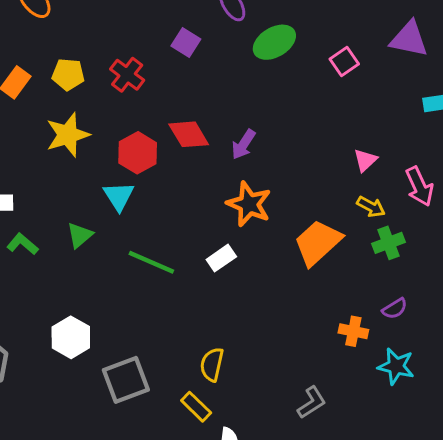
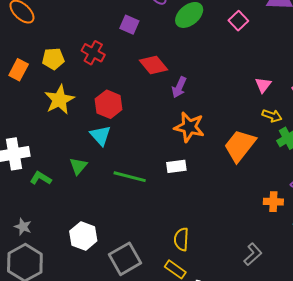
red diamond: (189, 134) -> (154, 65), moved
white rectangle: (221, 258) -> (176, 166), turned 36

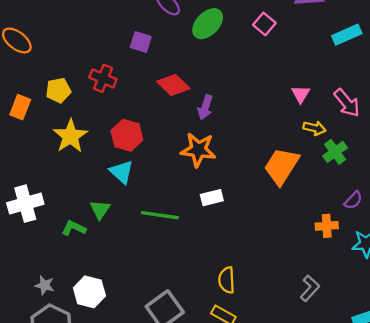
orange star: (189, 127) -> (198, 150), moved
green L-shape: (41, 178) -> (74, 228), moved
white hexagon: (83, 236) -> (89, 292), moved

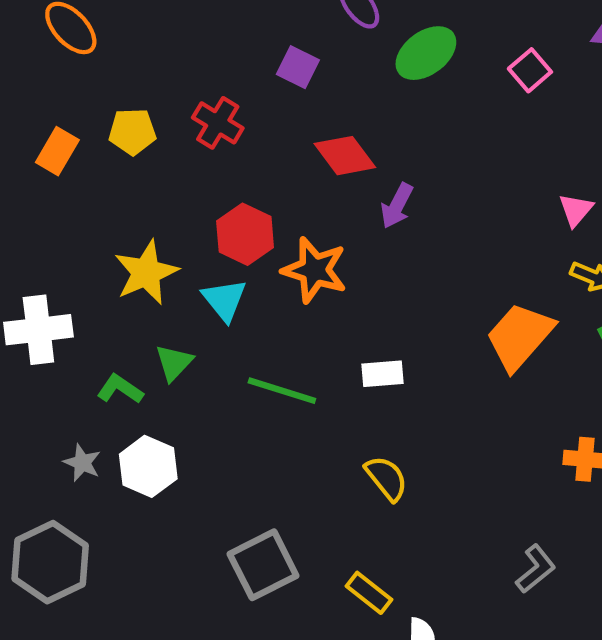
yellow star: (70, 136) -> (146, 272), moved
orange star: (198, 150) -> (315, 270), moved
yellow semicircle: (227, 280) -> (386, 478), moved, turned 135
gray star: (45, 285) -> (82, 463), moved
white hexagon: (89, 292) -> (148, 466), moved

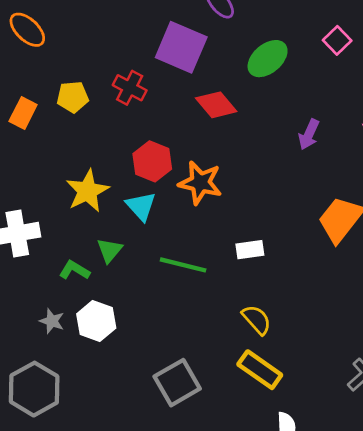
green ellipse: (426, 53) -> (268, 59), moved
purple square: (298, 67) -> (181, 47), size x1.8
purple arrow: (397, 206) -> (309, 134), moved
yellow rectangle: (369, 593) -> (260, 370), moved, size x1.4

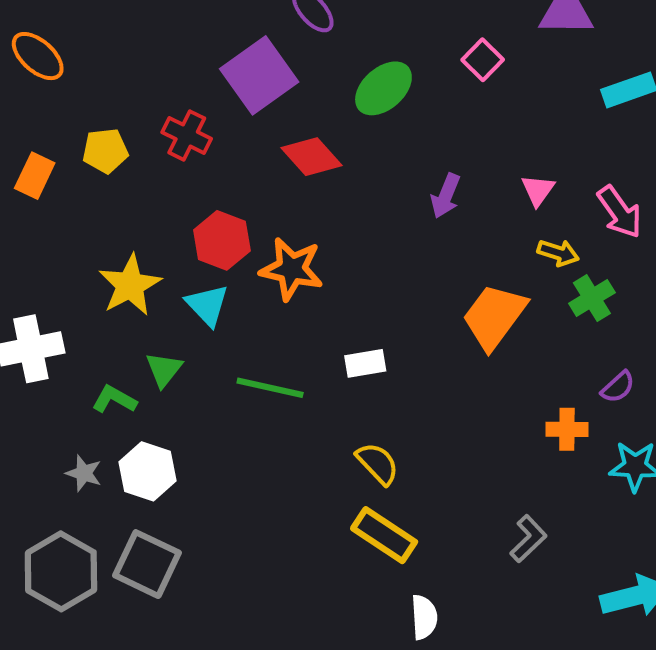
purple square: (181, 47) -> (259, 75), turned 33
gray square: (177, 383) -> (147, 564), moved, turned -33

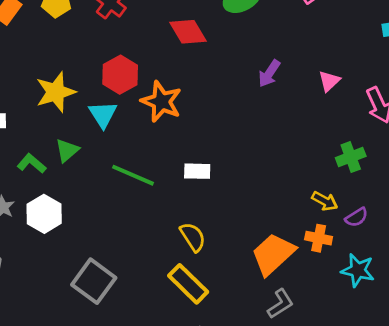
yellow arrow: (558, 253) -> (325, 201), moved
orange trapezoid: (494, 316) -> (273, 254), moved
gray square: (147, 564) -> (94, 281), moved

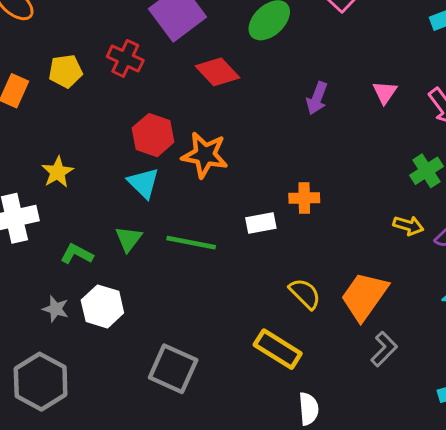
yellow star: (56, 92) -> (58, 172), moved, size x0.7
green triangle: (67, 150) -> (129, 239), moved
yellow semicircle: (193, 237) -> (305, 294), moved
orange cross: (319, 238) -> (304, 198), moved

